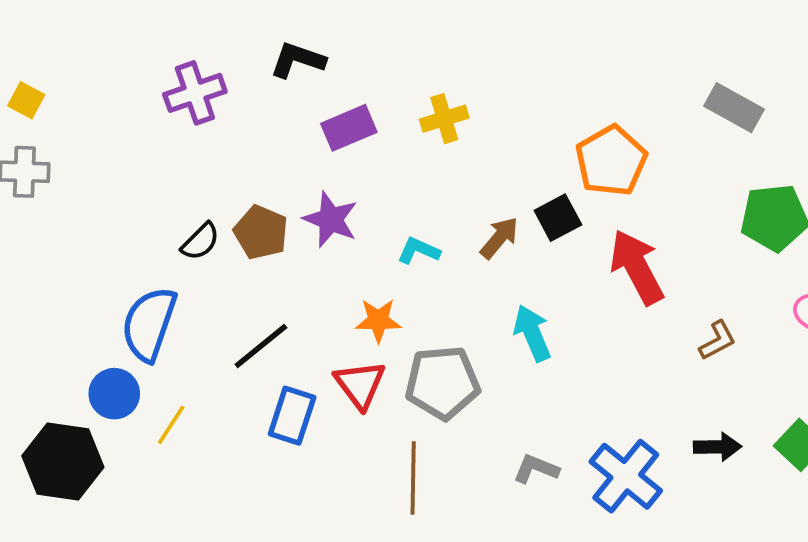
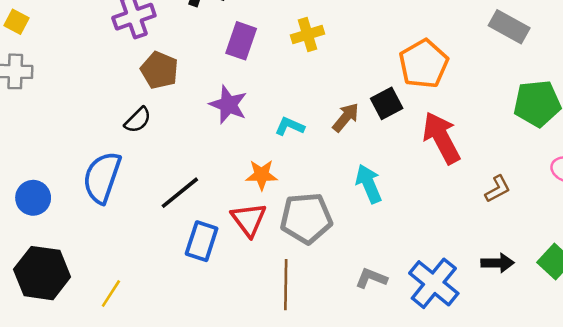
purple rectangle: (349, 128) -> (241, 41), turned -48
brown pentagon: (261, 232) -> (159, 70), moved
blue circle: (114, 394) -> (33, 198), moved
yellow line: (171, 425) -> (111, 294), moved

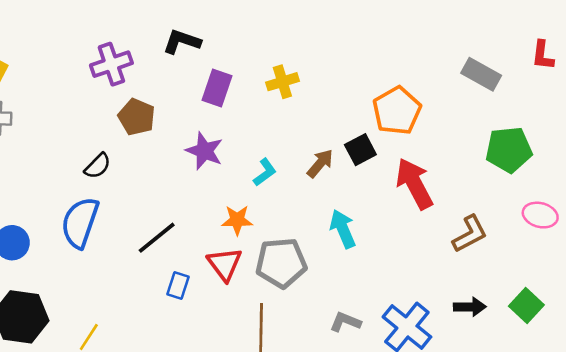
black semicircle: (138, 120) -> (98, 166), moved
cyan L-shape: (290, 126) -> (265, 172), turned 120
brown L-shape: (498, 189) -> (470, 234), size x1.4
blue rectangle: (202, 241) -> (178, 285), size x0.7

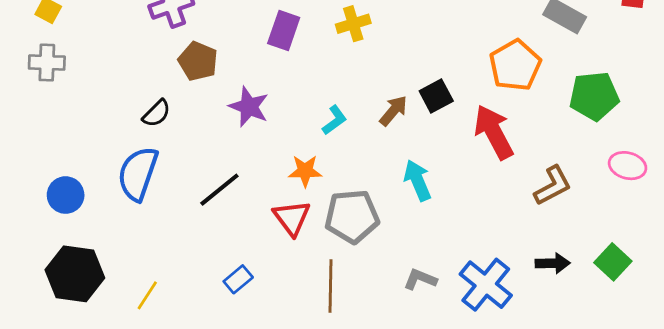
orange pentagon: (397, 111) -> (515, 65), moved
purple star: (204, 151) -> (249, 107), moved
blue rectangle: (178, 285) -> (238, 279), moved, turned 32

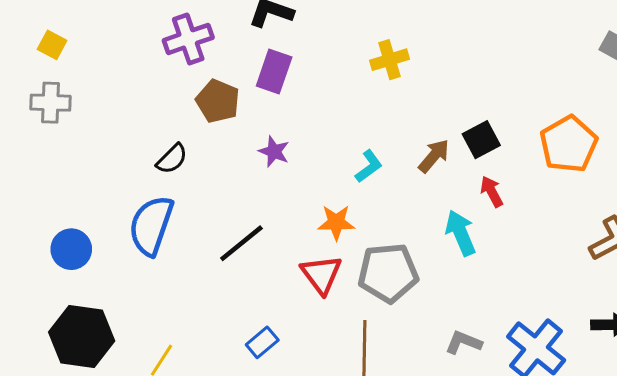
purple rectangle: (284, 30) -> (274, 72), moved
orange pentagon: (515, 65) -> (569, 144), moved
purple star: (249, 107) -> (274, 151), size x0.7
red arrow: (494, 132) -> (492, 191), moved, size x0.5

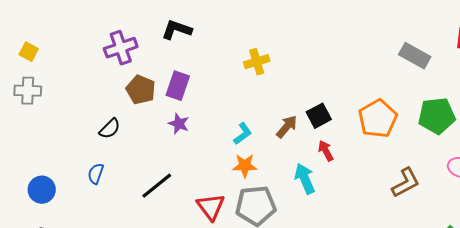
purple rectangle: (274, 72) -> (178, 86), moved
orange star: (336, 223) -> (245, 166), moved
blue semicircle: (151, 225) -> (96, 174), size x0.5

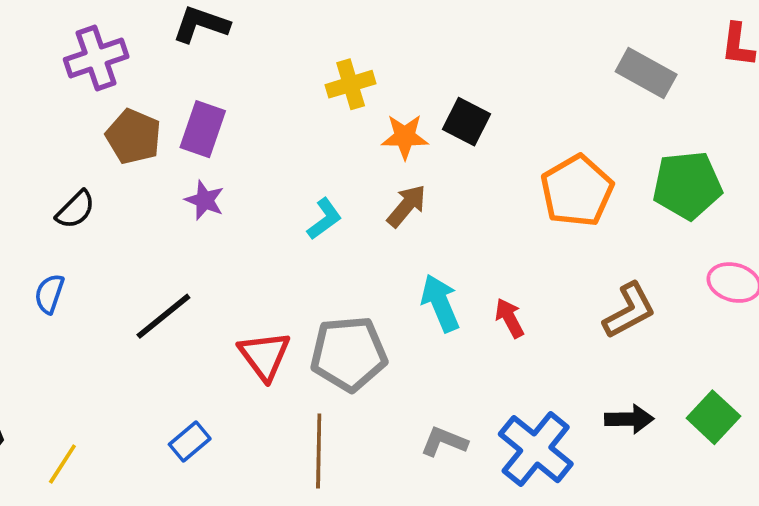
black square: (319, 116) -> (467, 122), moved, turned -35
red arrow: (326, 151) -> (510, 318), moved
orange star: (245, 166) -> (405, 137), moved

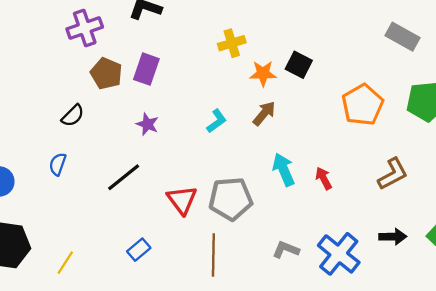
purple star: (205, 200) -> (147, 124), moved

